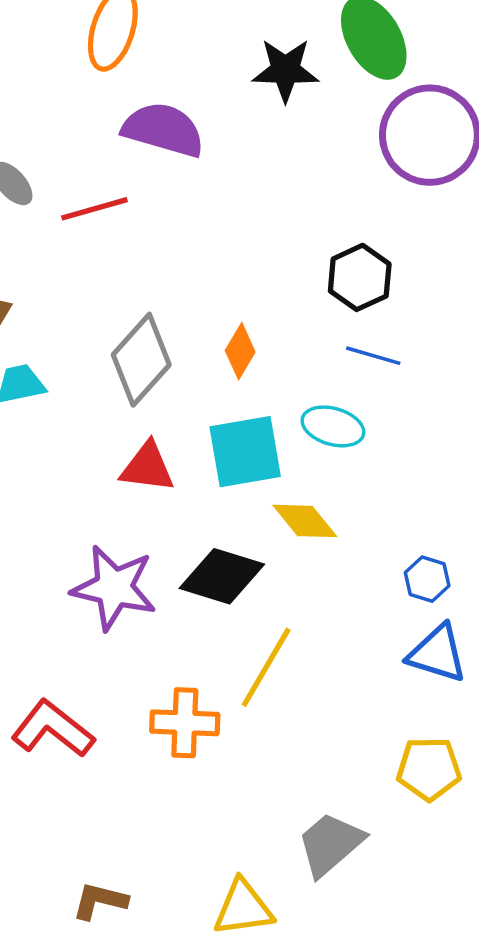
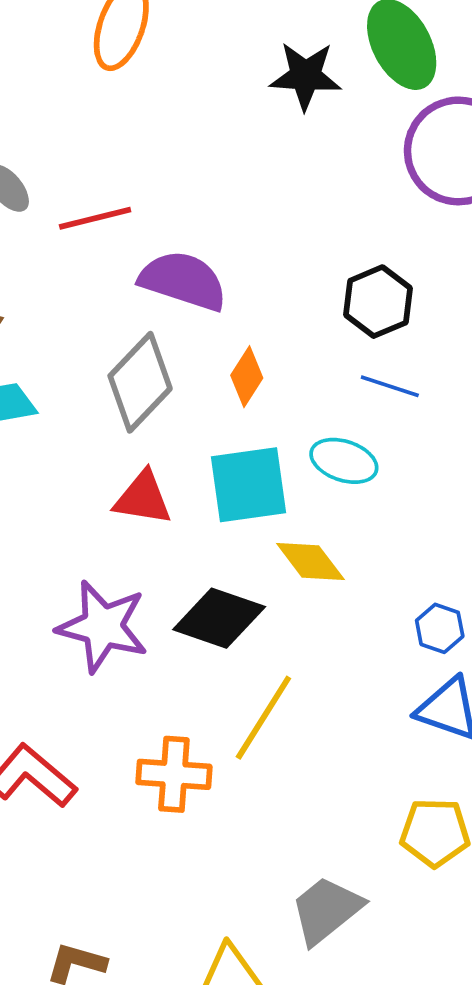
purple semicircle: (163, 130) -> (183, 281), moved

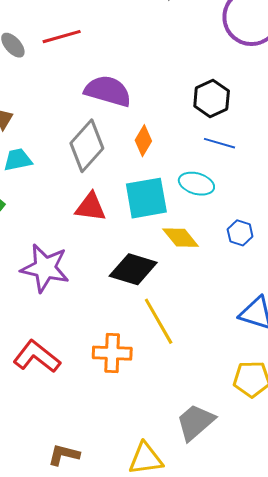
red line: (95, 218) -> (62, 37), moved
purple star: (103, 626) -> (45, 268), moved
blue hexagon: (440, 628) -> (240, 233), moved
yellow line: (263, 718) -> (159, 321), turned -60

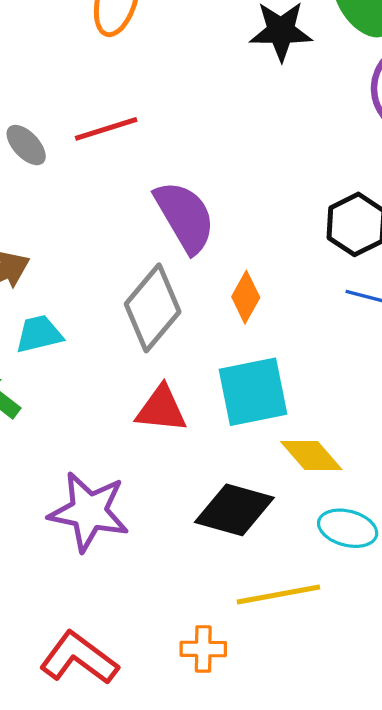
purple semicircle: (108, 91) -> (185, 217), turned 45
cyan ellipse: (196, 184) -> (348, 528), moved
yellow line: (159, 321) -> (278, 595), turned -69
orange cross: (112, 353) -> (203, 649), size x0.7

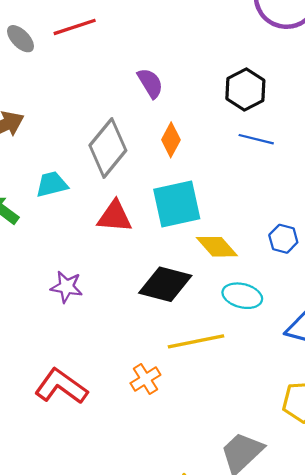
purple semicircle: (185, 217) -> (150, 83), moved, size x0.6
cyan trapezoid: (39, 334) -> (52, 184), moved
purple star: (89, 512) -> (67, 287), size x0.6
orange cross: (203, 649) -> (145, 379), turned -32

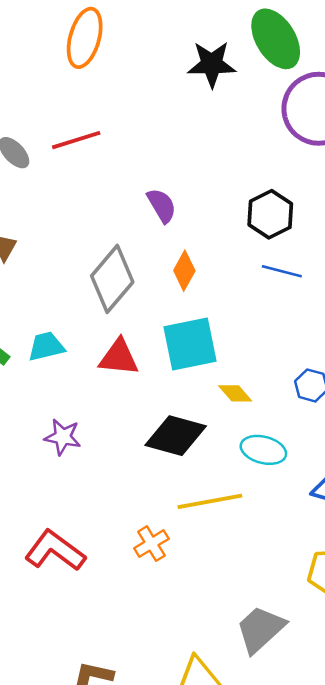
cyan trapezoid: (52, 184) -> (46, 346), moved
yellow diamond: (217, 247) -> (235, 393), size x0.7

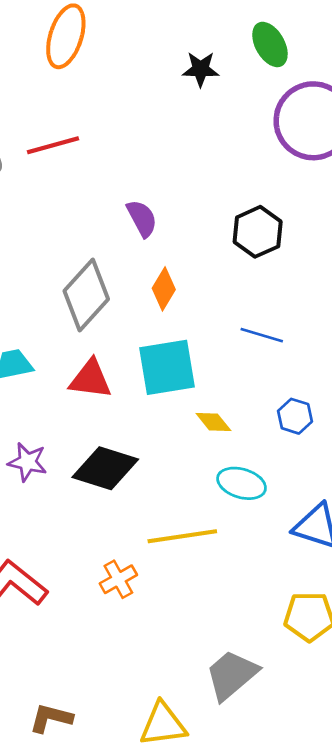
green ellipse: (276, 39) -> (270, 44), size x0.7
black star: (212, 64) -> (201, 69), size x0.7
blue line: (282, 271) -> (262, 335), moved
black diamond: (176, 436) -> (105, 468), moved

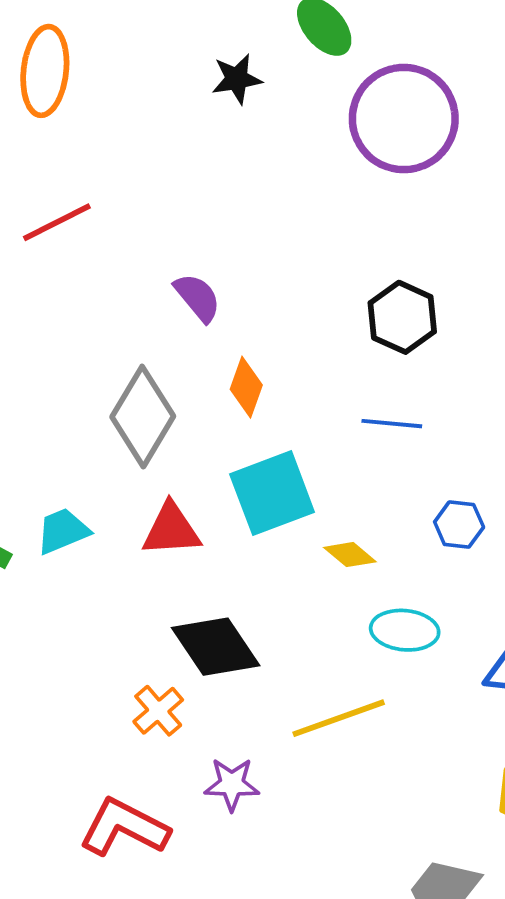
black hexagon: (258, 232) -> (402, 317), moved
purple star: (27, 462) -> (232, 784), moved
black diamond: (105, 468) -> (216, 647), turned 50
orange cross: (118, 579) -> (158, 711), moved

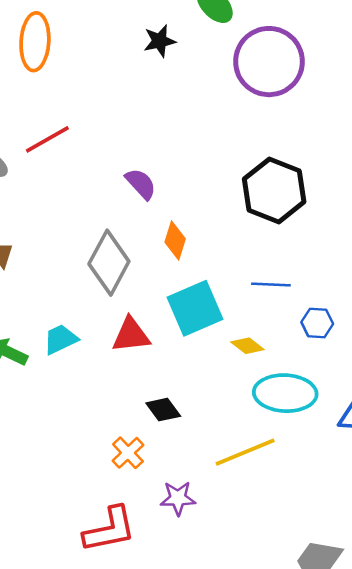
black hexagon: (402, 317) -> (274, 190), size x1.4
blue line: (392, 424) -> (271, 284), moved
cyan ellipse: (405, 630) -> (285, 393), size x1.4
black diamond: (216, 647) -> (163, 410), size x0.6
red L-shape: (124, 827) -> (109, 529), turned 144

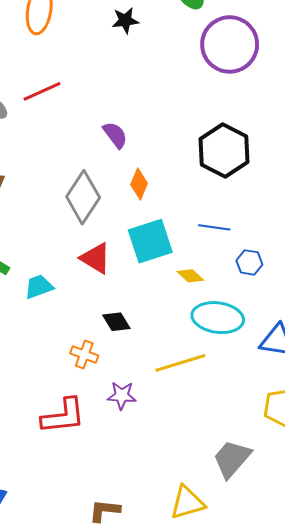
black star: (160, 41) -> (125, 20), moved
red triangle: (131, 335) -> (96, 258), turned 32
cyan trapezoid: (61, 339) -> (39, 287), moved
orange cross: (128, 453) -> (84, 355), turned -32

